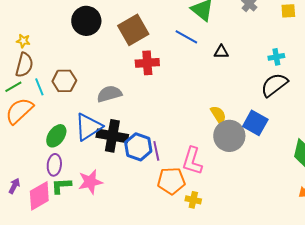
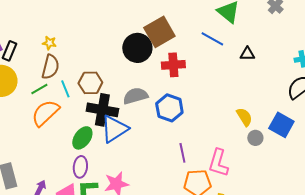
black circle: (86, 21) -> (137, 48), moved
black cross: (112, 136) -> (102, 110), moved
gray circle: (229, 136) -> (255, 138), size x0.5
blue hexagon: (138, 147) -> (169, 108), moved

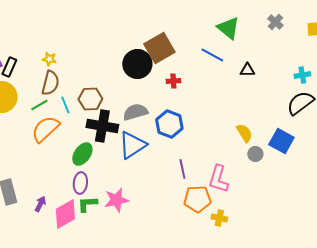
red cross: (173, 65) -> (173, 81), size x0.6
blue triangle: (114, 129) -> (132, 145), moved

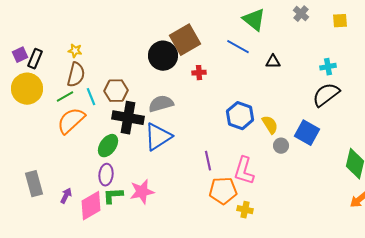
blue hexagon: (169, 124) -> (240, 116), moved

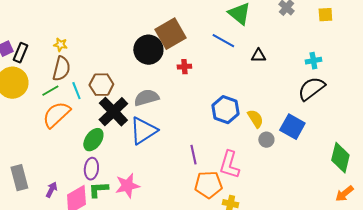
black cross: (128, 118) -> (113, 112), turned 36

